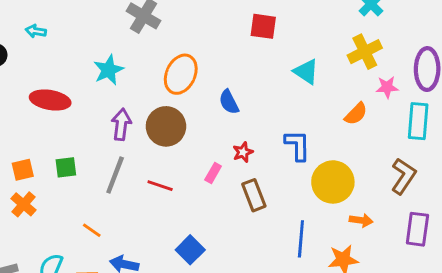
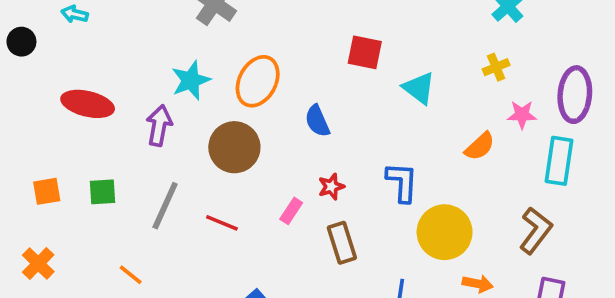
red square: (263, 26) -> (365, 52), moved
yellow cross: (365, 52) -> (496, 67), size x0.6
cyan star: (109, 70) -> (191, 80), moved
purple arrow: (121, 124) -> (159, 125), moved
orange cross: (23, 204) -> (38, 263), moved

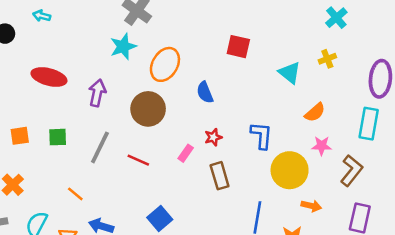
cyan star: (191, 80) -> (123, 46), moved
cyan triangle: (419, 88) -> (290, 73), moved
pink star: (522, 115) -> (322, 146), moved

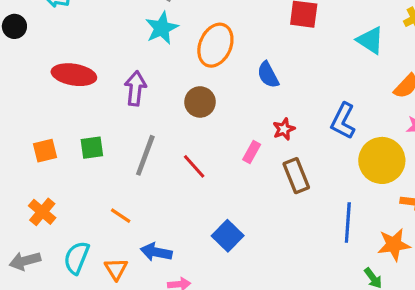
brown circle: (148, 109) -> (200, 102), size x0.7
blue L-shape: (261, 135) -> (343, 121), turned -152
red line: (138, 160) -> (194, 166), turned 30

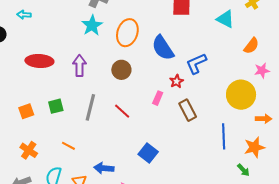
blue semicircle: (268, 75) -> (163, 48), size x1.5
blue L-shape: (343, 121) -> (196, 63), moved, turned 45
orange line: (121, 216) -> (68, 146), moved

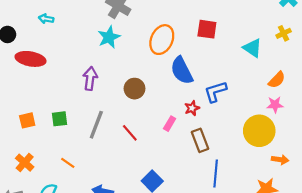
cyan arrow: (24, 15) -> (46, 19), moved
orange ellipse: (127, 33) -> (162, 40), moved
red ellipse: (39, 61) -> (31, 59), moved
pink star: (262, 71) -> (275, 105), moved
blue line: (224, 136) -> (216, 174), moved

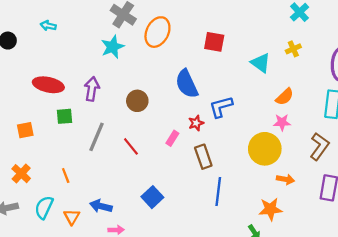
orange ellipse: (162, 40) -> (157, 32), moved
red ellipse: (31, 59) -> (48, 85), moved
green square: (60, 119) -> (65, 116), moved
orange line: (68, 163) -> (66, 175), turned 32

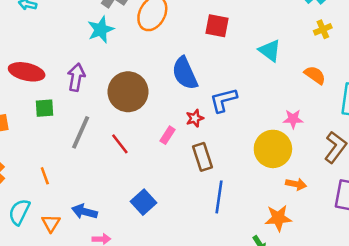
yellow cross: (293, 49) -> (323, 29), moved
orange semicircle: (285, 97) -> (315, 75), moved, turned -102
brown circle: (137, 101) -> (128, 92), size x1.6

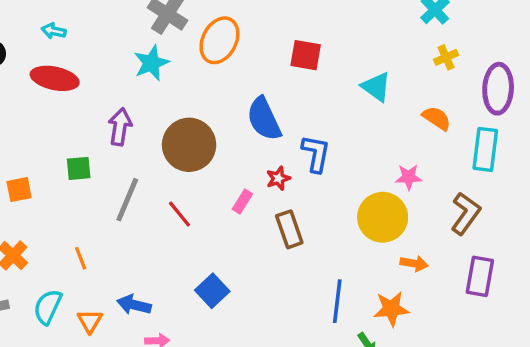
red ellipse: (27, 72) -> (55, 78), moved
blue L-shape: (223, 100) -> (316, 154), turned 116
blue line: (219, 197) -> (337, 301), moved

